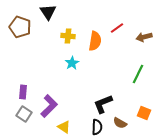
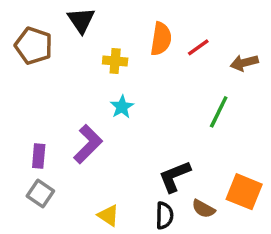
orange semicircle: (95, 41) -> (161, 39), moved
green line: (138, 74) -> (219, 112), moved
purple L-shape: (49, 106) -> (88, 144), moved
orange square: (144, 113) -> (244, 192), size x1.5

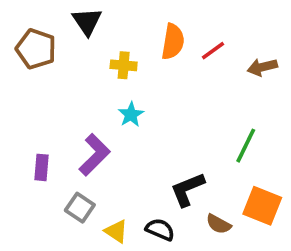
green line: (219, 112) -> (246, 146), moved
gray square: (40, 193) -> (80, 208), moved
black semicircle: (164, 216) -> (160, 230), moved, turned -68

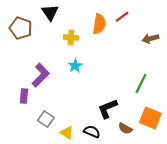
red line: (213, 51) -> (122, 17), moved
purple L-shape: (94, 155) -> (41, 75), moved

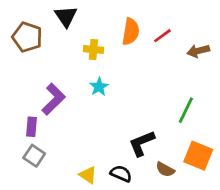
red line: (122, 17) -> (162, 36), moved
gray square: (46, 119) -> (34, 156), moved

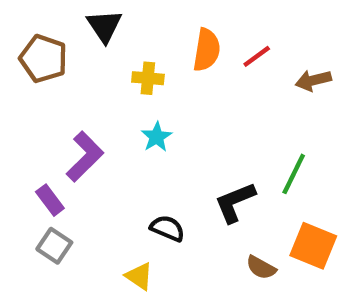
purple rectangle: (31, 127) -> (50, 200), turned -42
black L-shape: (142, 143) -> (235, 202), moved
black semicircle: (121, 174) -> (167, 228), moved

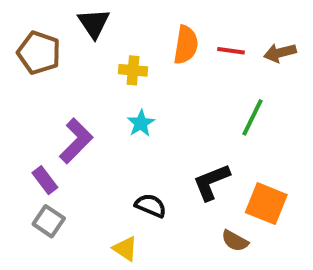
red line: (257, 56) -> (231, 51), turned 44
brown arrow: (313, 80) -> (280, 53), moved
green line: (294, 174) -> (253, 117), moved
orange square: (313, 246) -> (266, 204), moved

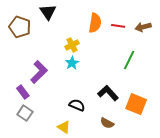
yellow cross: (133, 70) -> (72, 45), moved, turned -32
black L-shape: (211, 182) -> (108, 93), turned 70
brown semicircle: (235, 241) -> (107, 123), moved

